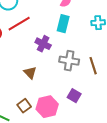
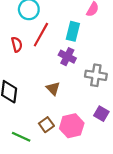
red line: (19, 24) -> (41, 35), turned -30
cyan rectangle: (63, 24) -> (73, 31), moved

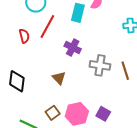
cyan rectangle: (73, 31) -> (78, 13), moved
purple square: (101, 114) -> (103, 114), moved

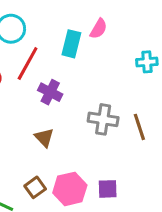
purple cross: (73, 48) -> (50, 92), moved
purple square: (103, 114) -> (108, 189), turned -32

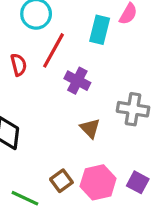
brown triangle: (44, 138) -> (90, 128), moved
purple square: (108, 189) -> (138, 182), turned 30

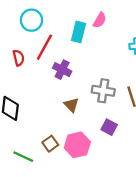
purple square: (138, 182) -> (109, 127), moved

